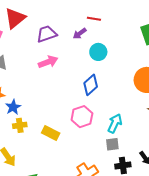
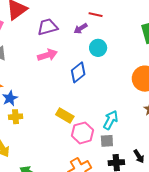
blue diamond: (91, 85) -> (78, 72), moved
pink hexagon: (82, 117) -> (82, 133), moved
yellow rectangle: (51, 133) -> (65, 116), moved

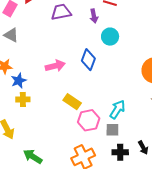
purple arrow: (81, 28) -> (94, 16), turned -72
pink arrow: (47, 55) -> (55, 66), moved
blue diamond: (78, 72) -> (88, 60), turned -35

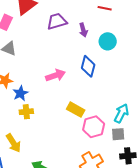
purple arrow: (94, 16) -> (83, 30), moved

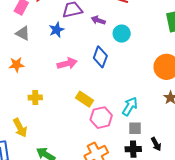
purple arrow: (83, 30) -> (98, 20), turned 120
blue star: (20, 93) -> (57, 30), moved
gray square: (118, 134) -> (135, 128), moved

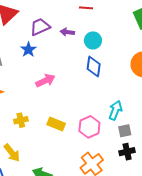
blue diamond: (100, 57) -> (94, 67), moved
yellow rectangle: (84, 99) -> (56, 124), moved

